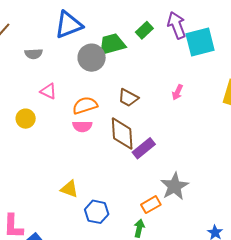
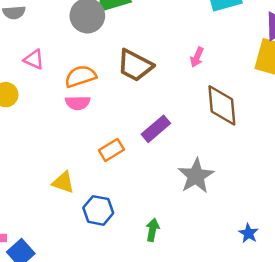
brown trapezoid: (128, 98) -> (135, 65), size x1.4
brown diamond: (122, 134) -> (222, 105), moved
orange rectangle: (151, 205) -> (111, 150), moved

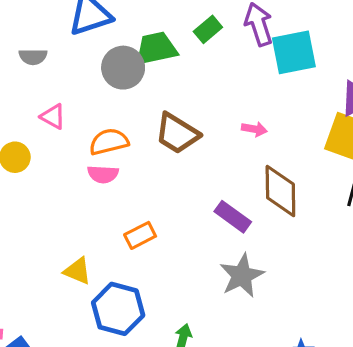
pink arrow: (197, 57) -> (254, 129), turned -108
purple rectangle: (156, 129) -> (233, 217), moved, turned 72
blue hexagon: (98, 210) -> (118, 309), size x1.4

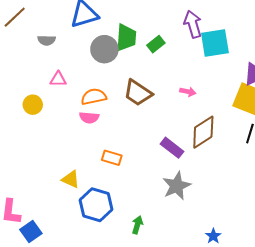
green rectangle: (208, 29) -> (156, 44), moved
green trapezoid: (156, 48) -> (126, 38), turned 104
pink triangle: (53, 117) -> (58, 79), turned -30
brown diamond: (280, 191) -> (203, 132), turned 56
orange rectangle: (140, 235) -> (112, 158), turned 42

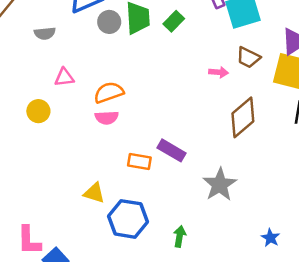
gray circle: (104, 49) -> (109, 22), moved, size x0.7
brown trapezoid: (138, 93) -> (248, 58), moved, size x0.7
purple rectangle: (172, 148) -> (172, 150), moved

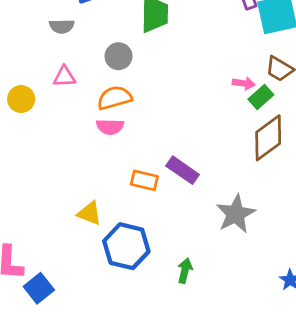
green rectangle: (174, 21) -> (261, 97), moved
gray circle: (109, 22) -> (119, 56), moved
gray semicircle: (45, 33) -> (62, 26), moved
yellow circle: (38, 111) -> (21, 99), moved

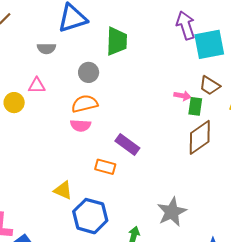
pink triangle: (64, 77) -> (37, 86), moved
green rectangle: (261, 97) -> (195, 106), turned -42
purple rectangle: (183, 170) -> (127, 145), moved
gray star: (236, 214) -> (172, 212), moved

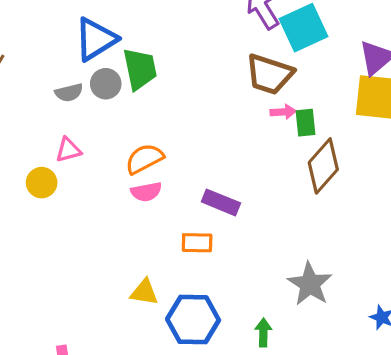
green trapezoid: (117, 41) -> (140, 69), moved
gray circle: (89, 72) -> (106, 84), moved
brown trapezoid: (210, 86) -> (269, 74), moved, size x1.5

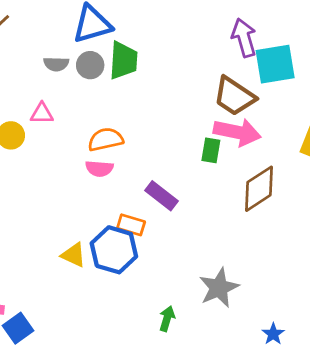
pink arrow: (283, 112) -> (237, 132), size x2.0
green rectangle: (305, 123) -> (211, 150), moved
blue hexagon: (193, 320) -> (114, 250), moved

